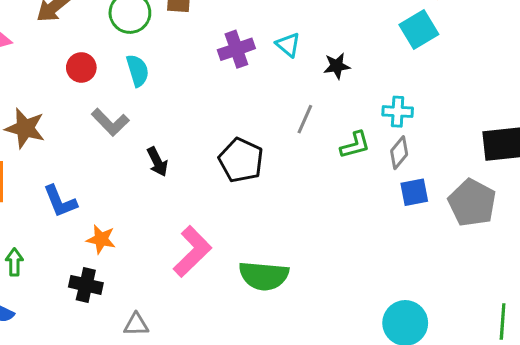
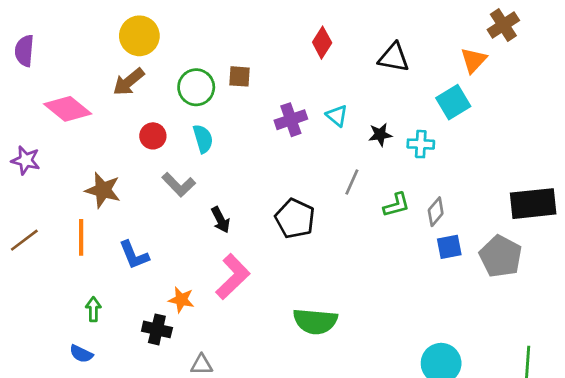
cyan cross: (398, 112) -> (421, 144), moved
orange star: (101, 239) -> (181, 300), moved
pink L-shape: (192, 251) -> (233, 277), moved

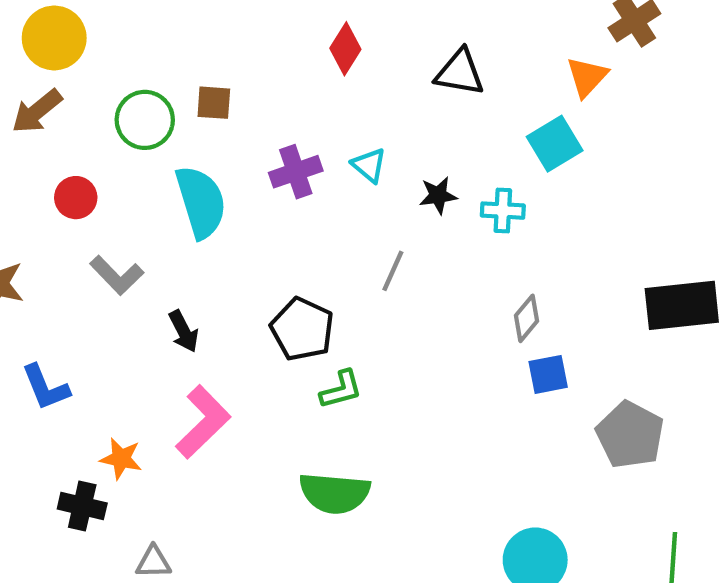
cyan semicircle: (203, 139) -> (201, 202), moved, size x1.6
green L-shape: (396, 205) -> (341, 390), moved
gray pentagon: (501, 256) -> (630, 435), moved

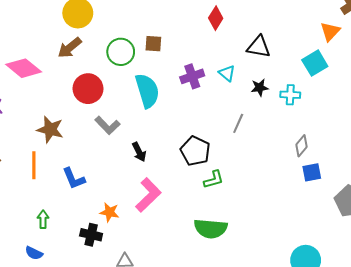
black triangle: (460, 72) -> (259, 47), moved
red circle: (76, 198) -> (88, 89), size x1.5

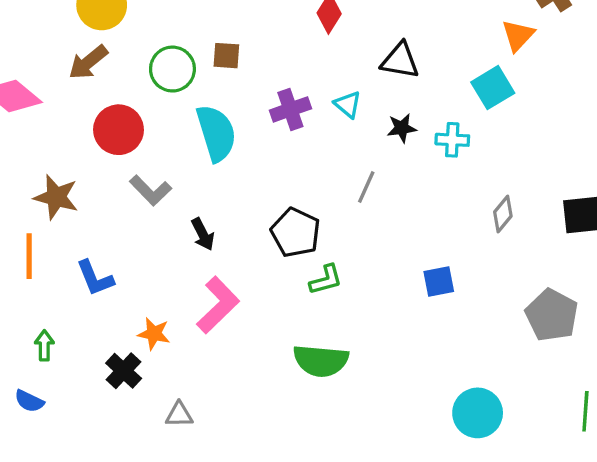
gray diamond: (302, 146) -> (503, 214), moved
blue square: (312, 172) -> (439, 281), moved
black cross: (91, 235) -> (124, 371), turned 30

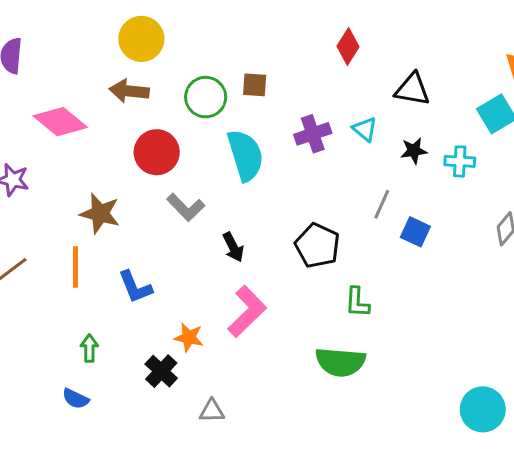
brown arrow: (88, 62) -> (129, 91), turned 45
green L-shape: (326, 280) -> (357, 302), moved, turned 108
blue square: (439, 281) -> (415, 232), moved, turned 36

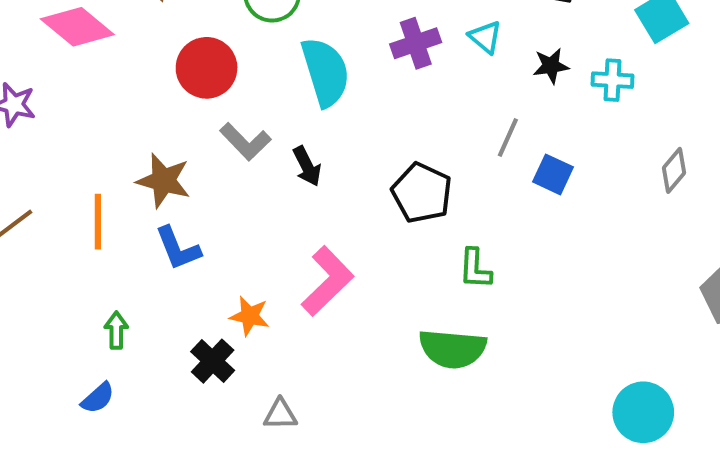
brown star: (100, 213) -> (163, 181), moved
black arrow: (233, 247) -> (307, 166), moved
blue semicircle: (76, 399) -> (98, 398), turned -68

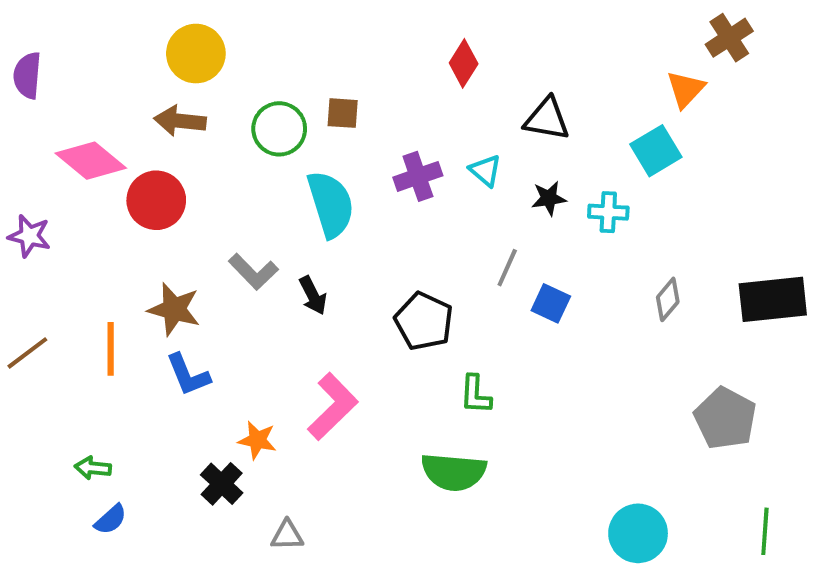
red circle: (207, 68) -> (156, 200), moved
green arrow: (116, 330) -> (93, 468), moved, turned -84

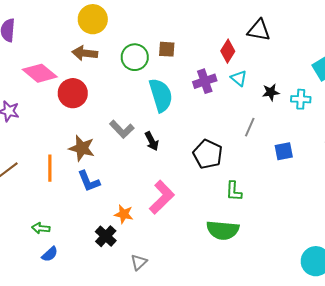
red diamond: (464, 63) -> (228, 51), moved
black triangle: (547, 119) -> (259, 30), moved
blue square: (551, 303) -> (284, 151), moved, turned -36
gray triangle: (287, 535) -> (139, 262), turned -42

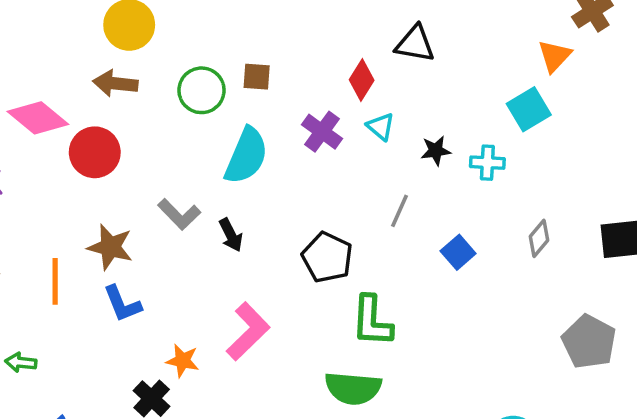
purple cross: (205, 81) -> (322, 132), turned -35
cyan semicircle: (161, 95) -> (246, 156), turned 40
blue square: (284, 151) -> (458, 252), turned -30
green L-shape: (234, 191) -> (372, 321), size x1.5
green arrow: (41, 228) -> (21, 362), moved

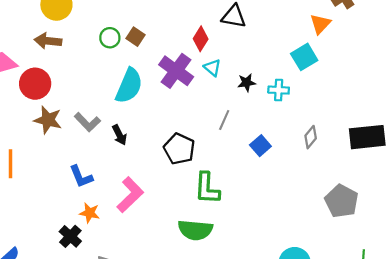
brown square: (257, 77) -> (135, 37), turned 30
green circle: (202, 90) -> (110, 38), moved, size x0.7
purple cross: (322, 132) -> (176, 71), size x1.4
brown star: (110, 247) -> (48, 120), moved
blue L-shape: (122, 304) -> (81, 177), moved

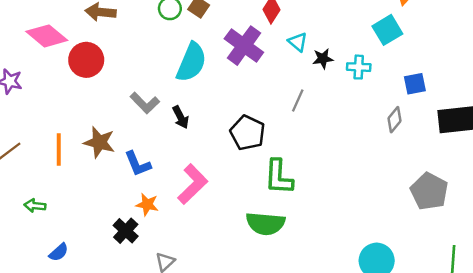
cyan triangle: (212, 68) -> (298, 42), moved
brown star: (48, 120) -> (99, 142), moved
blue square: (260, 146) -> (415, 84), moved, turned 30

